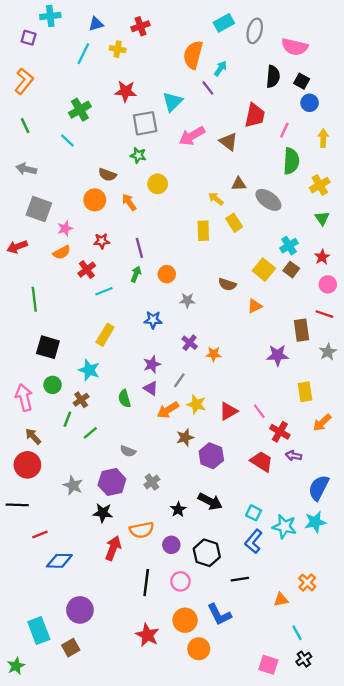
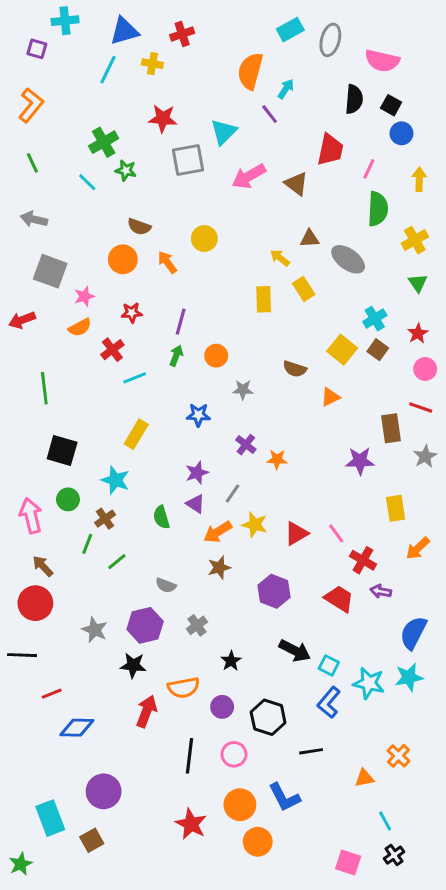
blue triangle: (96, 24) -> (124, 31), size x1.5
green star: (138, 155) -> (126, 170), moved
purple line: (139, 248) -> (181, 322), turned 30
brown star: (185, 437) -> (219, 568), moved
black arrow: (210, 501) -> (295, 651), moved

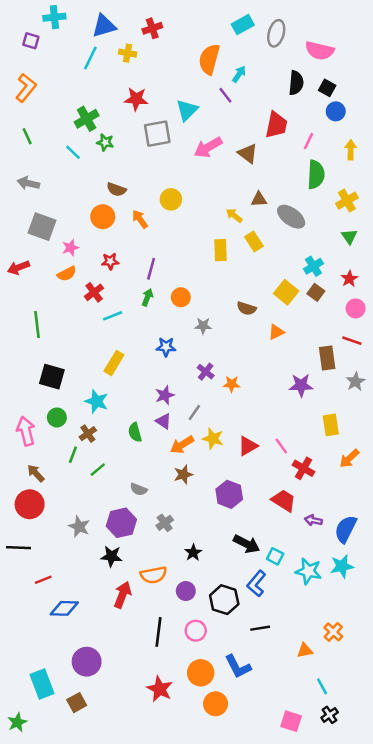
purple arrow: (381, 591) -> (313, 520), moved
blue L-shape: (329, 702) -> (256, 584), moved

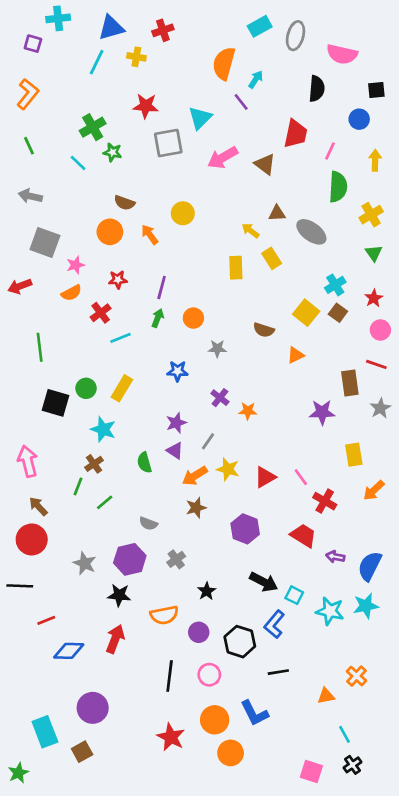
black square: (327, 88) -> (376, 90), moved, turned -35
green circle: (57, 417) -> (86, 388), moved
red arrow: (123, 595) -> (115, 639), moved

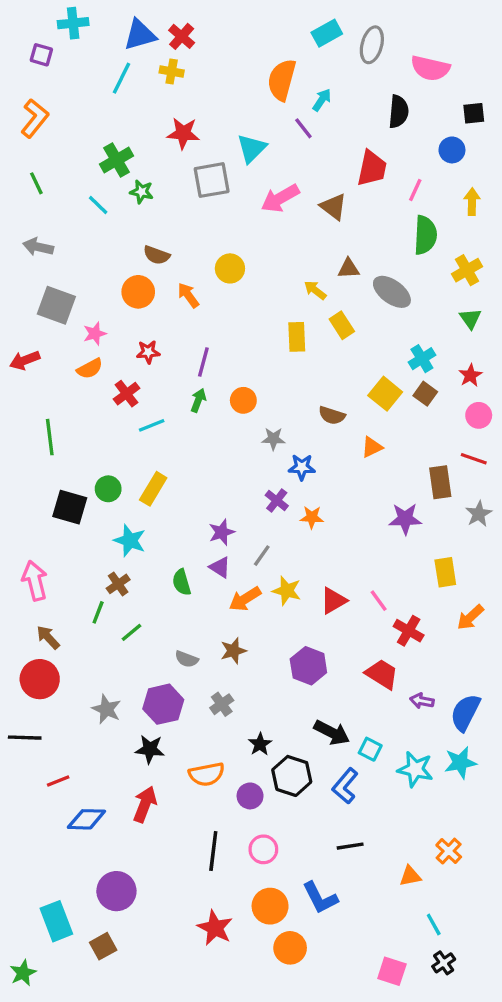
red cross: (163, 30) -> (182, 36), moved, turned -30
blue star: (178, 371) -> (302, 467), moved
brown star: (196, 508) -> (233, 651), moved
black hexagon: (240, 642) -> (292, 776), moved

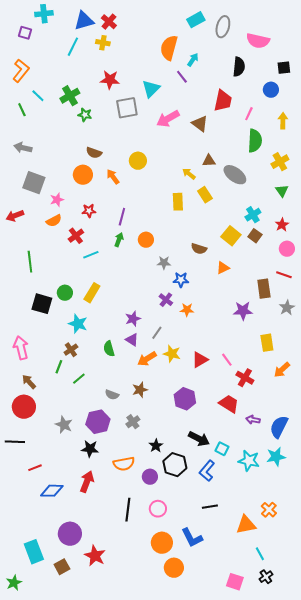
cyan line: (98, 205) -> (38, 96), moved
orange triangle: (410, 876) -> (246, 525), size x1.5
red star: (215, 928) -> (95, 556), moved

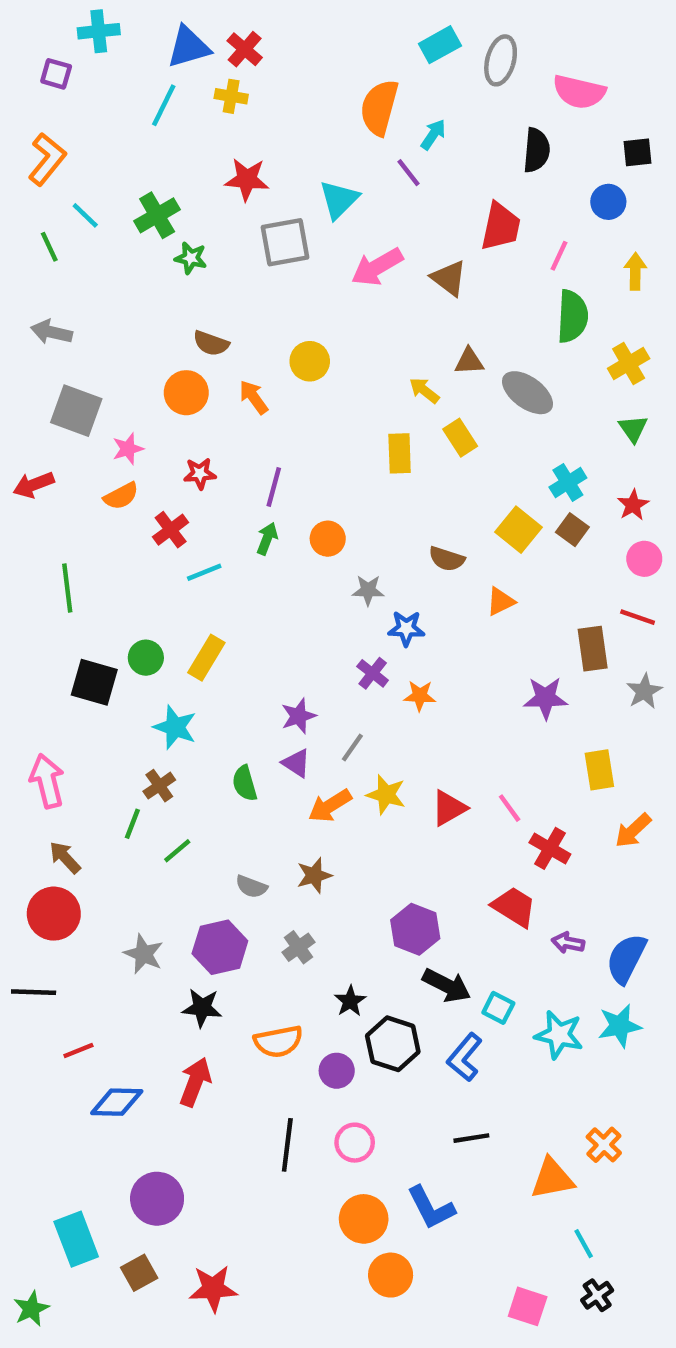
purple hexagon: (185, 399) -> (415, 929), moved
red star: (95, 556) -> (213, 1289), moved, turned -30

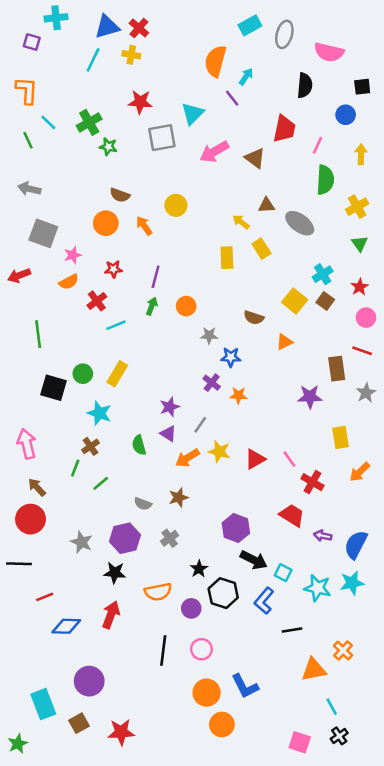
orange L-shape: (47, 159) -> (27, 91), turned -36
black line: (471, 1138) -> (292, 630), moved

